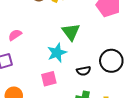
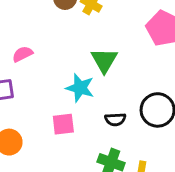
cyan star: (57, 53) -> (80, 88), turned 30

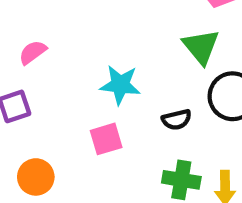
green triangle: (104, 60) -> (201, 47), moved

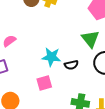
black semicircle: (177, 120) -> (71, 65), moved

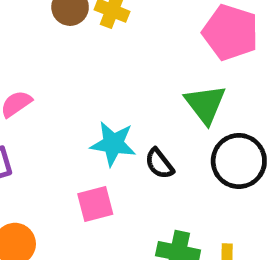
black semicircle: (71, 65) -> (159, 164), turned 64

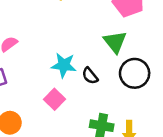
pink square: (95, 204) -> (54, 99), turned -30

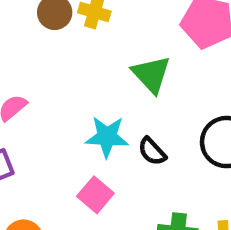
green triangle: (115, 42) -> (151, 74), moved

